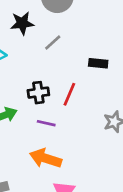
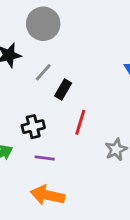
black rectangle: (98, 63) -> (63, 89), moved, turned -60
red line: (69, 94) -> (80, 122), moved

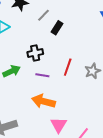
red line: (80, 122) -> (68, 67), moved

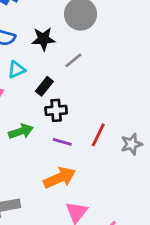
black rectangle: (57, 28) -> (44, 86), moved
orange arrow: (43, 101) -> (60, 178), turned 135

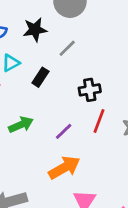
black cross: (56, 110) -> (90, 90), moved
purple line: (62, 142) -> (64, 131), turned -54

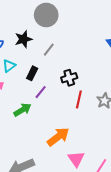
purple line: (64, 131) -> (41, 92), moved

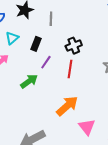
gray line: (49, 50) -> (51, 19), turned -32
red line: (79, 99) -> (70, 69), moved

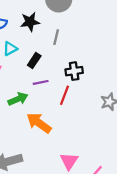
purple line: (46, 62) -> (41, 82), turned 32
orange arrow: (67, 106) -> (39, 123), moved, turned -115

